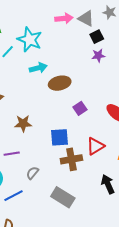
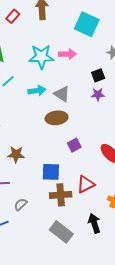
gray triangle: (86, 18) -> (62, 94), moved
cyan star: (30, 40) -> (41, 57), moved, turned -30
cyan arrow: (38, 68) -> (37, 91), moved
gray rectangle: (63, 197) -> (61, 232), moved

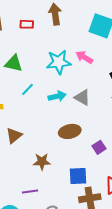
red rectangle: (13, 16) -> (27, 24), turned 56
pink arrow: (67, 54) -> (84, 57), turned -144
brown ellipse: (57, 118) -> (70, 131), moved

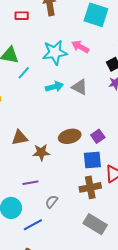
cyan line: (28, 89) -> (24, 73), moved
brown ellipse: (70, 131) -> (70, 136), moved
brown triangle: (14, 136) -> (20, 138), moved, turned 30
blue square: (78, 176) -> (92, 160), moved

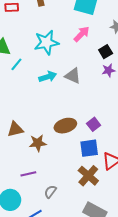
pink arrow: (80, 47) -> (82, 34), moved, turned 108
brown cross: (90, 187) -> (88, 176), turned -35

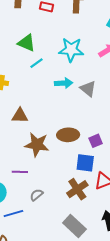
brown triangle: (15, 129) -> (20, 116), moved
brown star: (38, 143) -> (37, 145), size x1.4

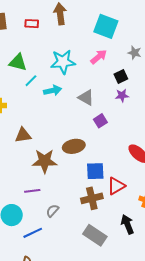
cyan arrow: (64, 83) -> (53, 90), moved
purple square: (96, 141) -> (100, 121), moved
brown cross: (77, 189) -> (92, 198), turned 30

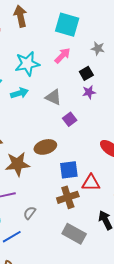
red triangle: (116, 186) -> (91, 183), turned 36

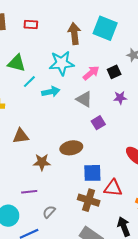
brown arrow: (20, 16) -> (74, 34), moved
pink arrow: (62, 56) -> (91, 73), moved
black square: (86, 73) -> (114, 72), moved
brown star: (18, 164) -> (42, 162), size x0.7
brown cross: (68, 197) -> (89, 200), turned 30

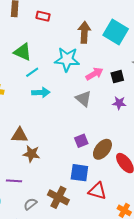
cyan arrow: (51, 92) -> (41, 92), moved
purple square: (98, 123) -> (81, 141), moved
brown triangle: (21, 136) -> (20, 135), moved
brown ellipse: (71, 148) -> (102, 149), moved, turned -50
brown cross: (89, 200) -> (58, 197), moved

